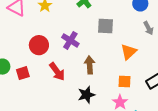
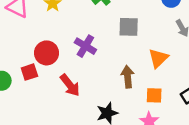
brown arrow: (90, 65) -> (128, 77), moved
red square: (23, 73) -> (29, 72), moved

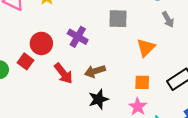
red square: (29, 72) -> (26, 61), turned -35
brown arrow: (128, 77) -> (95, 71), moved, turned -102

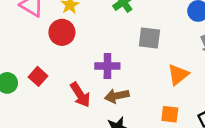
purple cross: (78, 37) -> (107, 66), moved, turned -36
red circle: (41, 43) -> (62, 32), moved

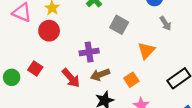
gray square: (149, 38) -> (119, 25), turned 30
orange square: (170, 114) -> (131, 80), moved, turned -32

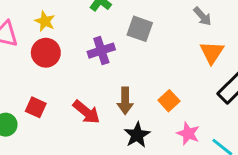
orange triangle: (146, 50) -> (212, 52), moved
purple cross: (89, 52) -> (101, 51), moved
brown arrow: (100, 75) -> (125, 101), turned -60

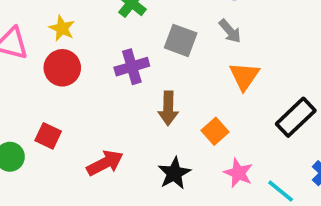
gray arrow: (202, 16) -> (230, 31), moved
orange triangle: (212, 52) -> (244, 76), moved
brown arrow: (125, 101) -> (168, 108), moved
red arrow: (86, 112) -> (105, 163), moved, turned -68

